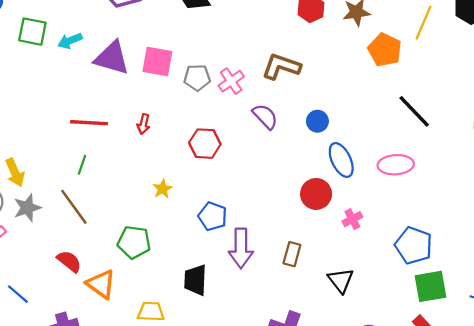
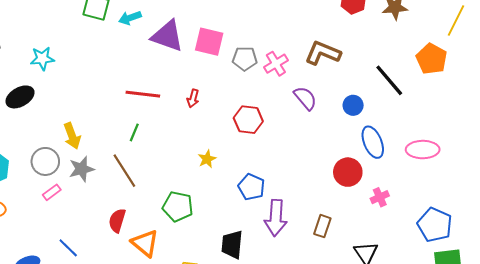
orange pentagon: (385, 50) -> (431, 59), moved
black line: (414, 111) -> (389, 80), moved
red semicircle: (69, 261) -> (117, 221), turned -115

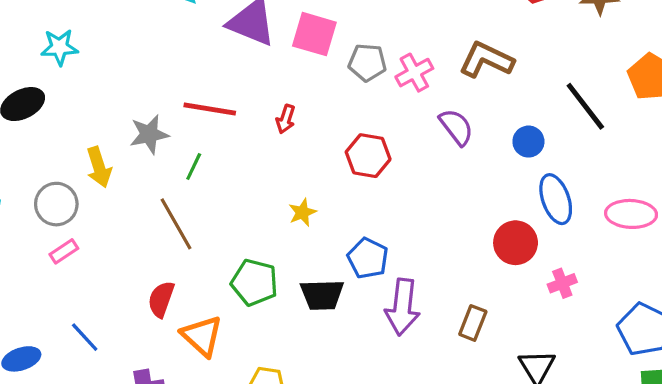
gray star: (82, 169) -> (149, 134), moved
black trapezoid: (232, 245) -> (322, 295), moved, turned -100

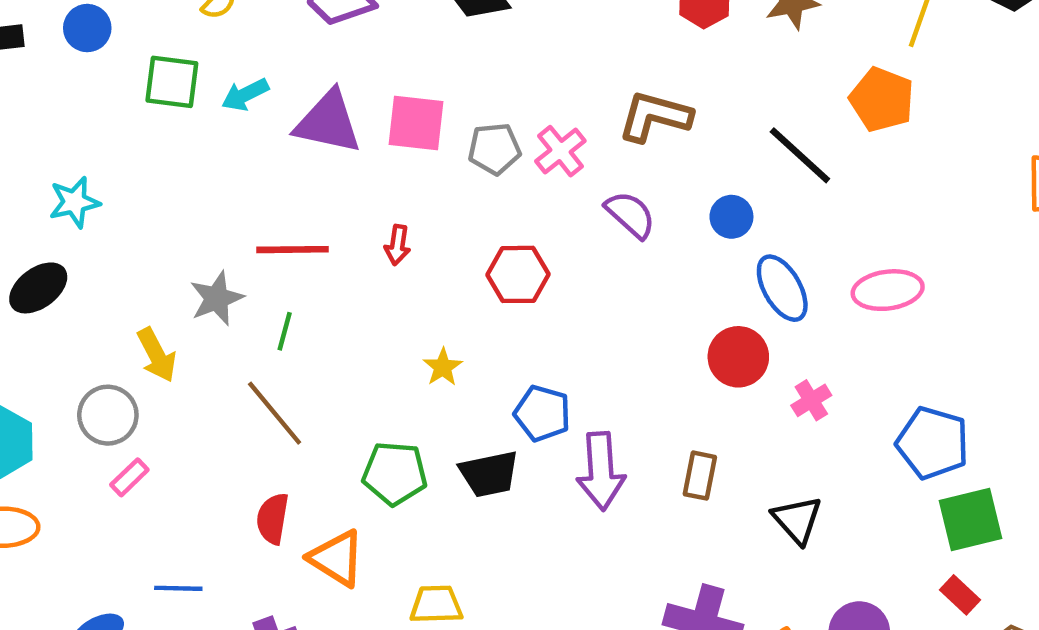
blue line: (85, 337) -> (178, 588), turned -36

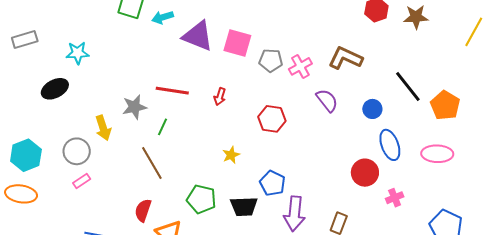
orange pentagon: (882, 100) -> (445, 105), moved

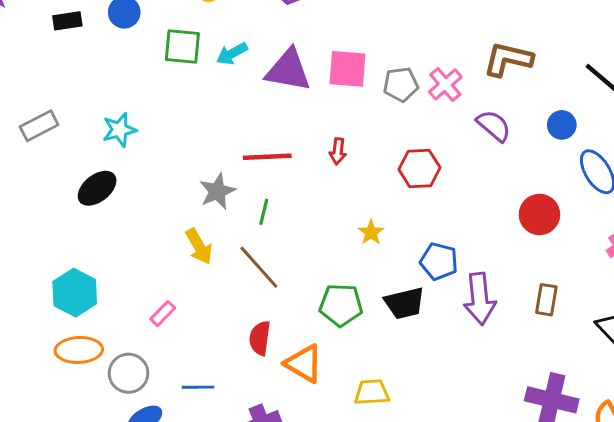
yellow arrow: (103, 128) -> (199, 246), moved
gray circle: (77, 151) -> (129, 373), moved
red circle: (365, 173) -> (539, 214), moved

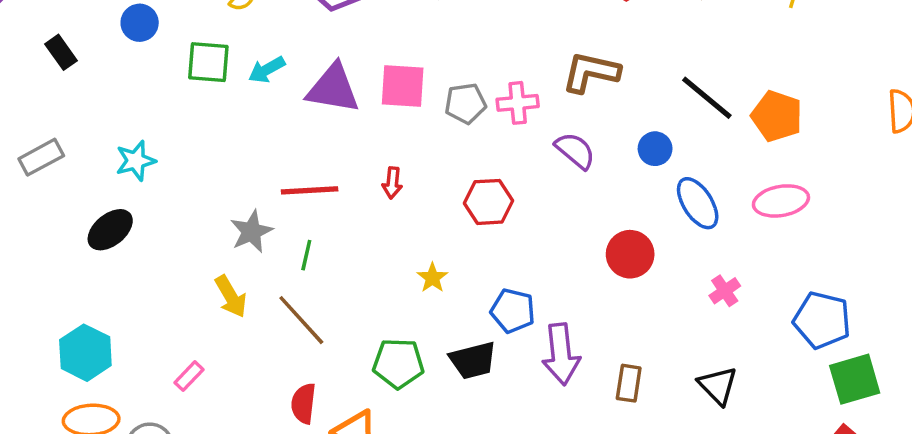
black rectangle: (67, 21) -> (61, 52), moved, turned 64
pink cross: (445, 84) -> (518, 103), turned 36
brown rectangle: (546, 300) -> (629, 383), moved

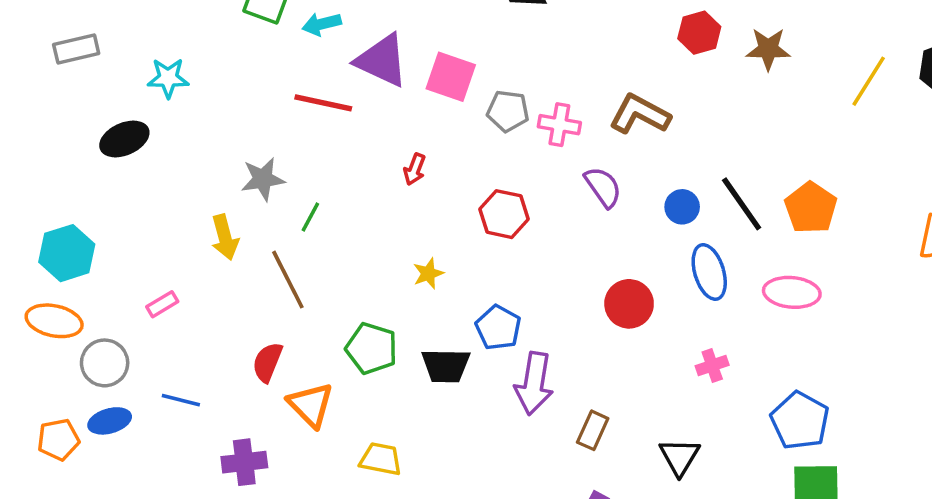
black line: (707, 98) -> (742, 204), moved
red line: (310, 190) -> (323, 103), moved

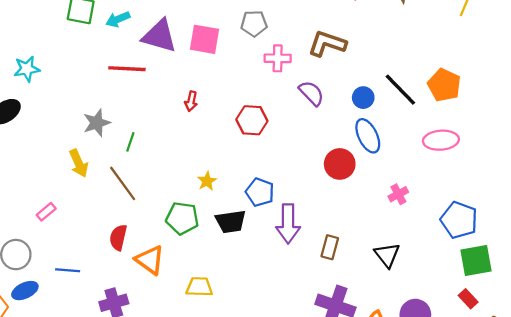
gray pentagon: (508, 111) -> (254, 23), moved
blue ellipse: (709, 272) -> (368, 136), moved
yellow star: (428, 273) -> (207, 181), moved

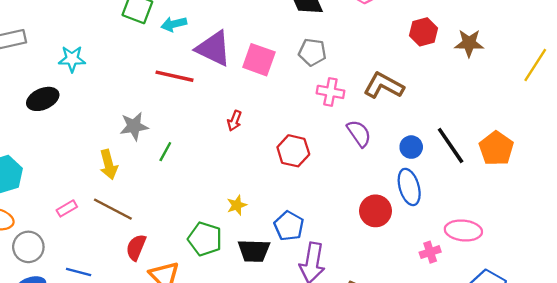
pink ellipse: (441, 140) -> (463, 230), moved
brown line: (123, 183) -> (113, 209), moved, turned -36

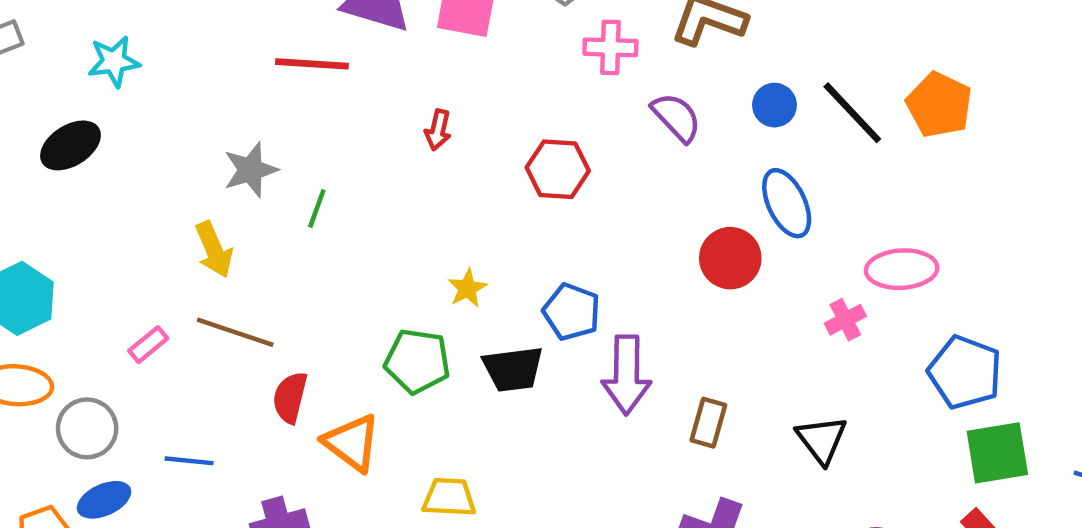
blue circle: (411, 147) -> (774, 105), moved

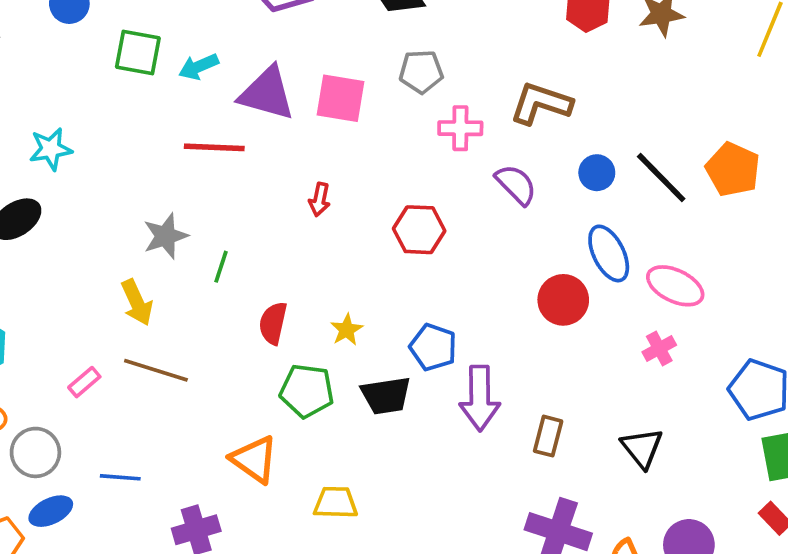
pink ellipse: (902, 269) -> (675, 286), moved, turned 30
red semicircle: (290, 397) -> (273, 323), moved

